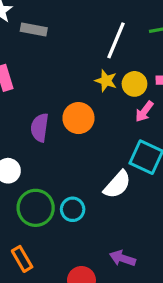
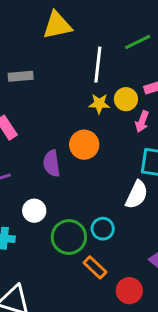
orange rectangle: (22, 259) -> (95, 267), moved

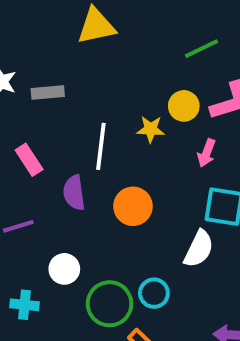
white line: (98, 65) -> (101, 146), moved
yellow circle: (126, 99) -> (184, 106), moved
orange circle: (84, 145) -> (133, 206), moved
purple semicircle: (52, 163) -> (74, 193), moved

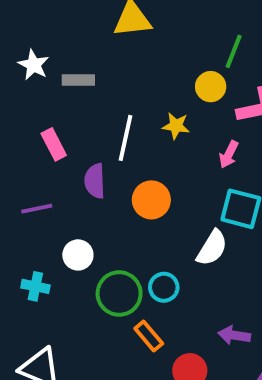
green line: (201, 49) -> (234, 51), turned -48
yellow circle: (184, 106) -> (211, 87), moved

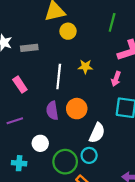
yellow circle: (211, 87) -> (68, 31), moved
purple semicircle: (95, 181) -> (52, 111), moved
white semicircle: (212, 248) -> (97, 133), moved

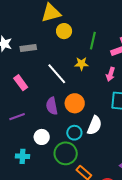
green line: (112, 22) -> (93, 41), moved
white line: (59, 76) -> (57, 74), turned -45
cyan circle: (89, 155) -> (74, 133), moved

